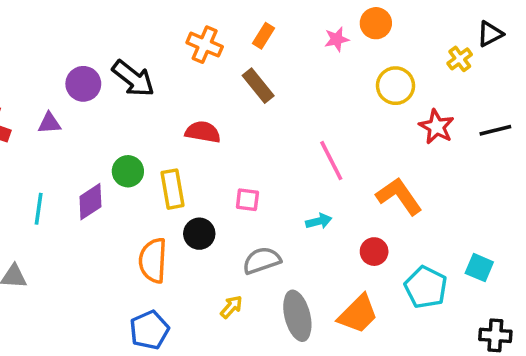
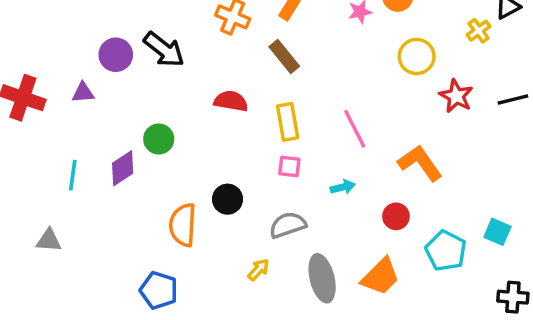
yellow rectangle: (173, 189) -> (288, 122), moved
pink square: (247, 200) -> (289, 166), moved
blue pentagon: (149, 330) -> (159, 290), moved, turned -30

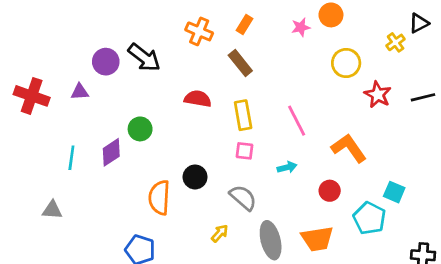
gray semicircle: (288, 225) -> (243, 198), turned 60
cyan square: (497, 232) -> (394, 192), moved
orange trapezoid: (381, 277) -> (317, 239), turned 36

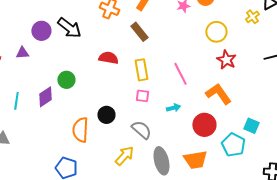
red star: (378, 95) -> (226, 60), moved
red circle: (330, 191) -> (204, 125), size x1.5
yellow arrow: (220, 233) -> (124, 156), size x1.5

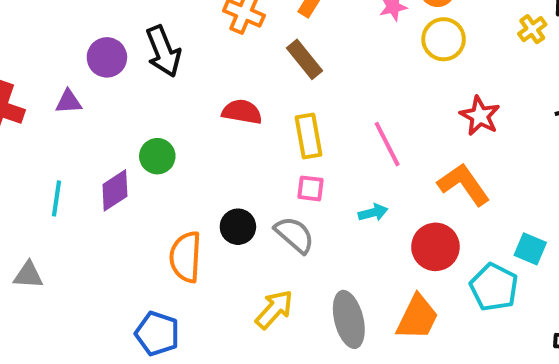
black arrow: (69, 28) -> (163, 51), turned 30
yellow circle: (216, 32) -> (444, 39), moved
gray semicircle: (141, 130) -> (294, 235), moved
orange trapezoid: (195, 160) -> (417, 317), turned -55

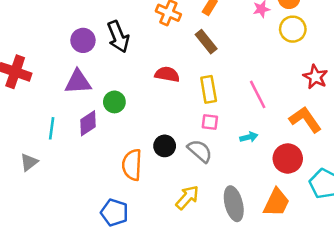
purple triangle: (69, 102) -> (78, 82), moved, size x1.6
gray triangle: (28, 275) -> (29, 162), moved, turned -42

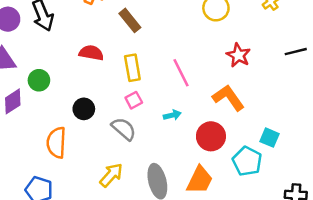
pink square: (210, 122) -> (134, 100), turned -35
black circle: (165, 146) -> (84, 109), moved

